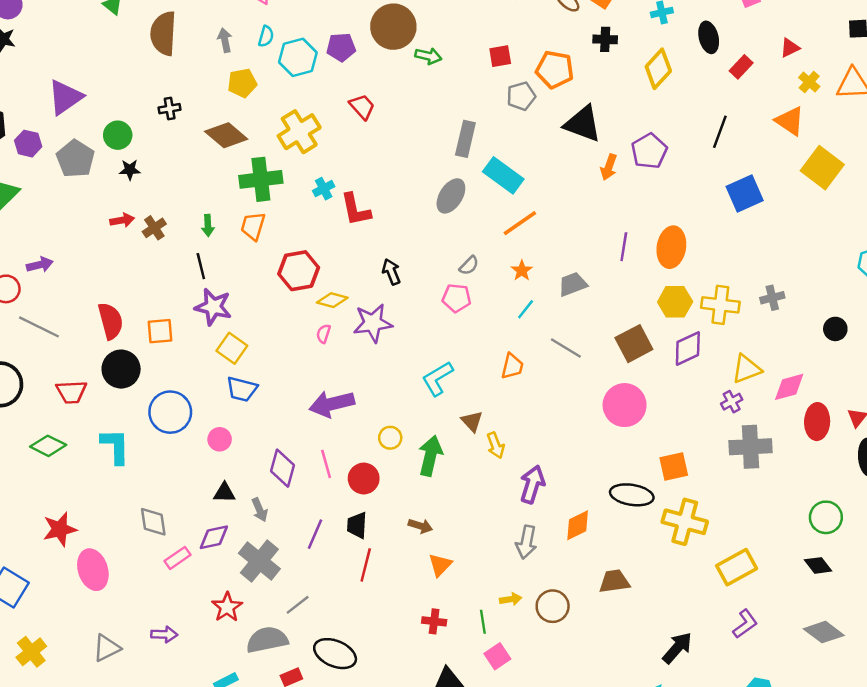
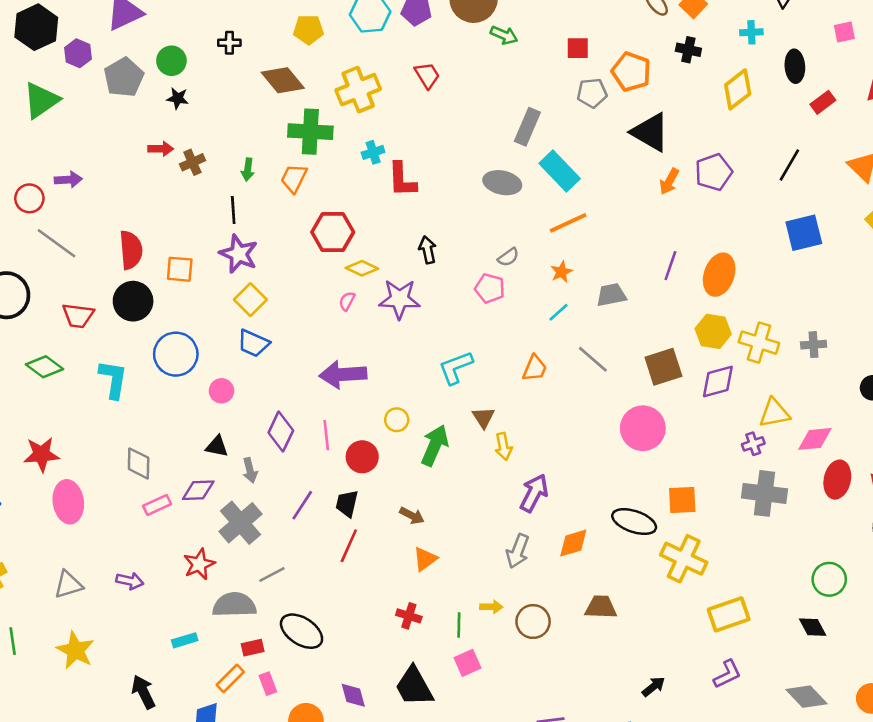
gray ellipse: (451, 196) -> (502, 183), turned 60
black arrow: (677, 648) -> (653, 687), size x0.7

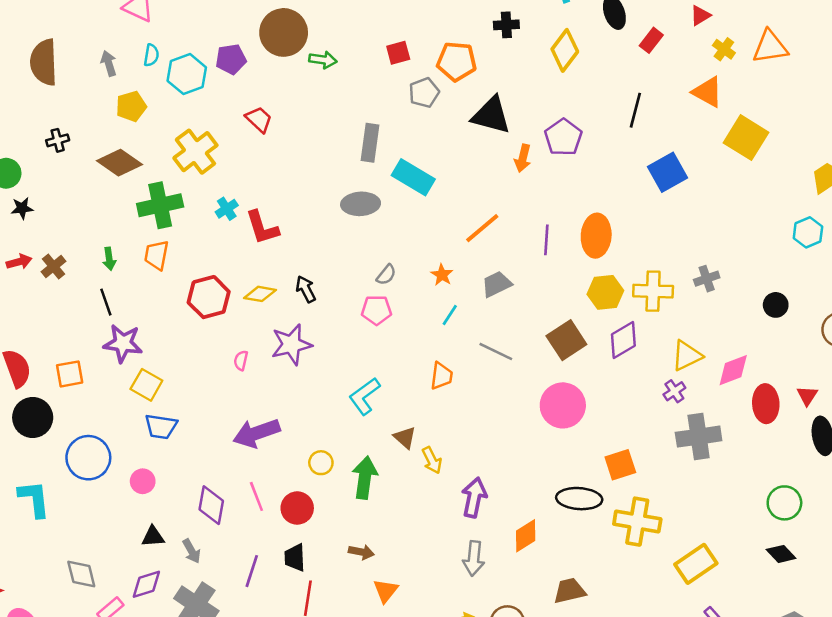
orange line: (568, 223) -> (482, 228), moved
yellow diamond: (362, 268) -> (260, 294), moved

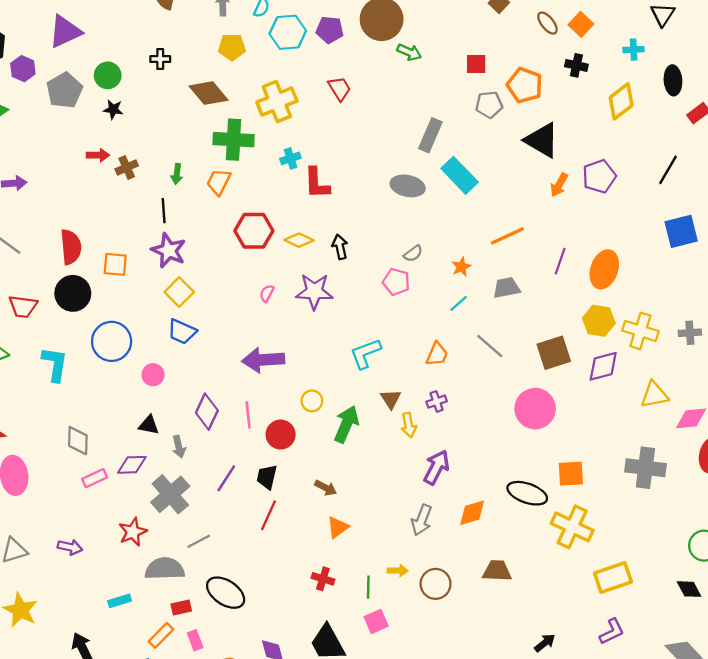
purple cross: (674, 391) -> (437, 402), moved

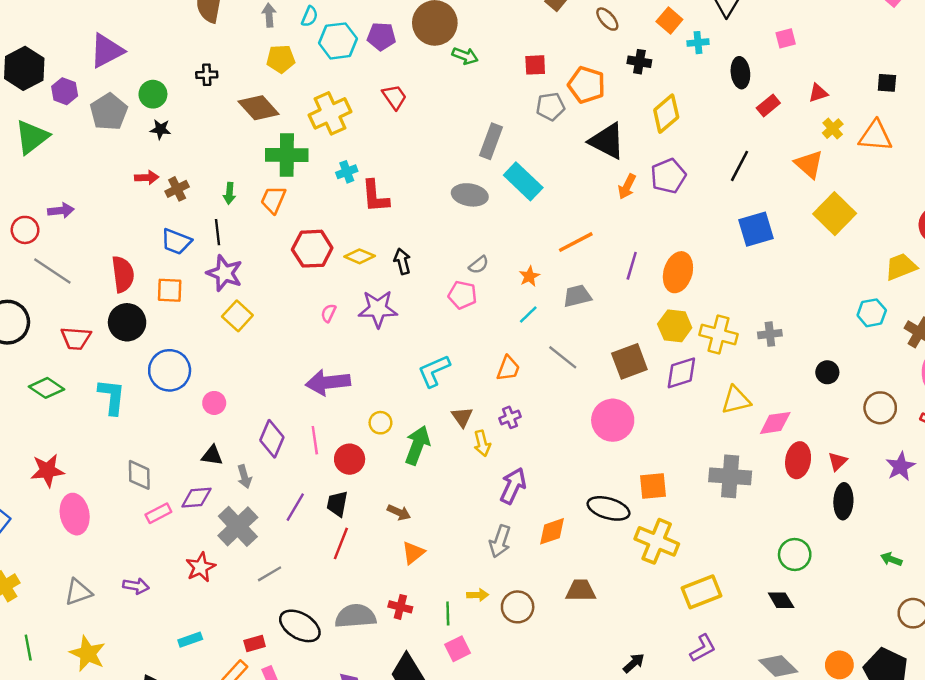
orange square: (581, 24) -> (669, 20), moved
yellow diamond: (621, 101) -> (666, 114), moved
blue trapezoid: (182, 332) -> (176, 242), moved
gray semicircle: (165, 569) -> (355, 616), moved

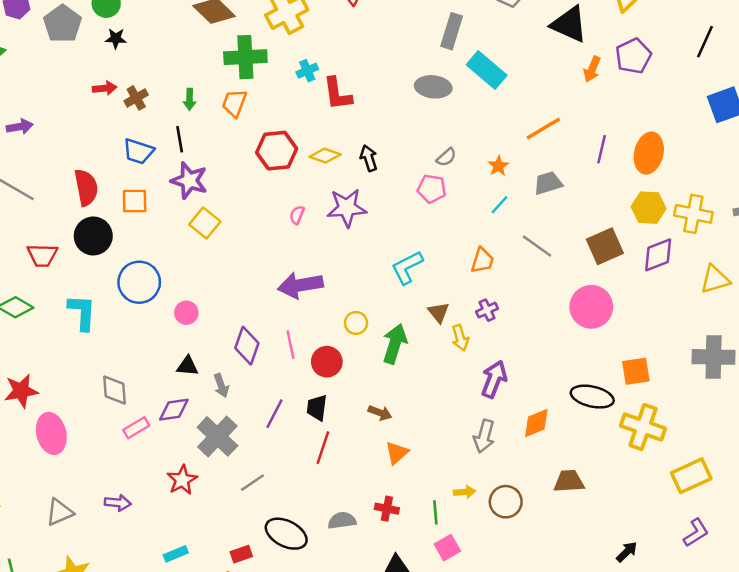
gray semicircle: (355, 616) -> (342, 521), size x0.7

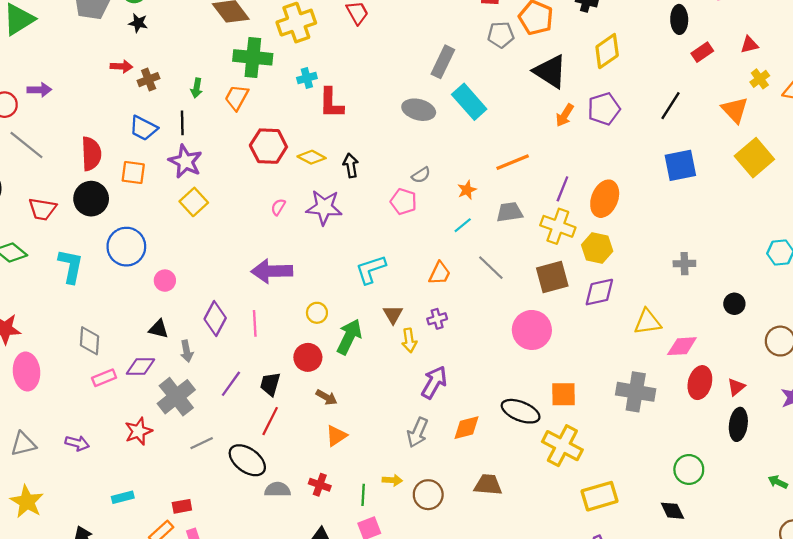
yellow cross: (693, 214) -> (558, 226), moved
red circle: (327, 362) -> (308, 357), moved
black ellipse: (286, 534) -> (247, 460), moved

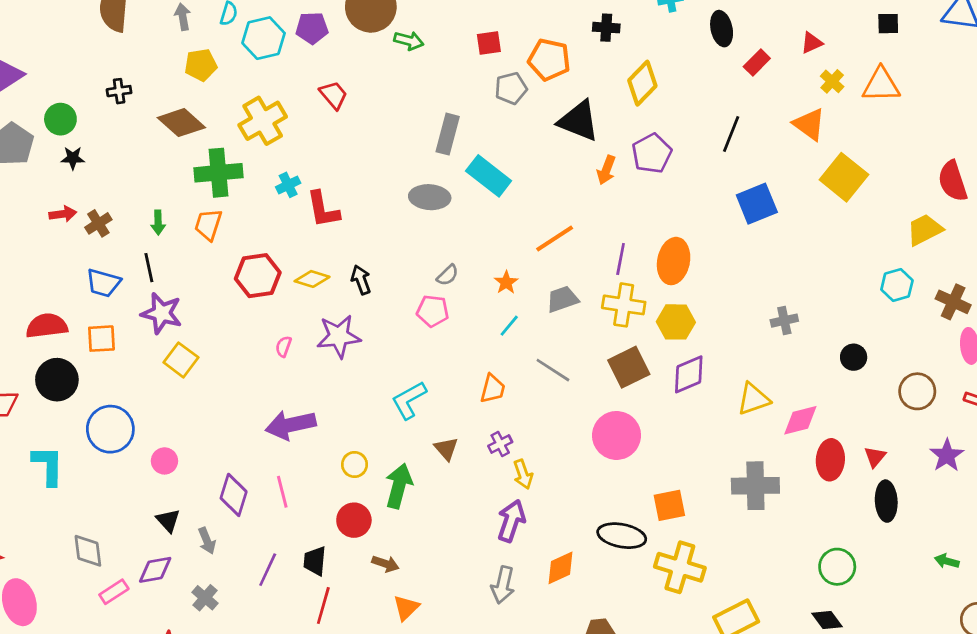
red semicircle: (91, 154) -> (47, 326), turned -84
black triangle: (159, 329) -> (168, 521), turned 45
yellow arrow: (409, 340) -> (523, 474), moved
gray cross: (176, 397) -> (205, 598), size x0.6

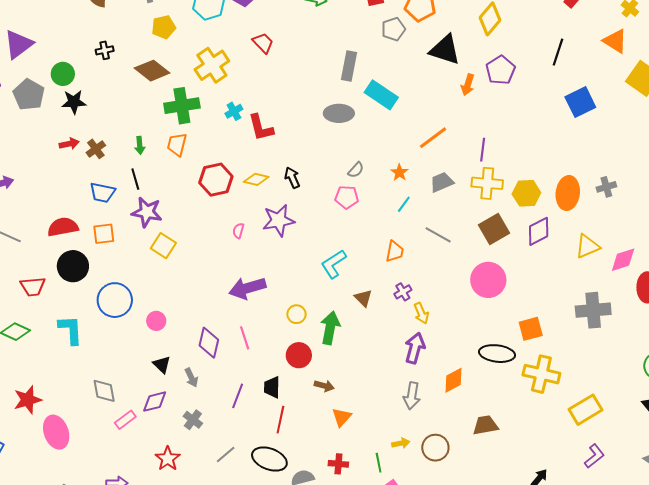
black star: (73, 158) -> (74, 102), size x1.4
orange ellipse: (674, 261) -> (568, 193), moved

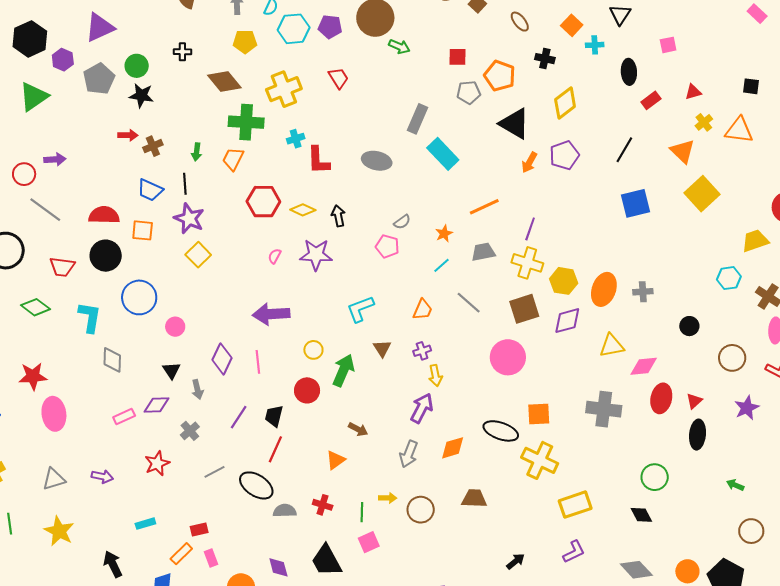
gray ellipse: (339, 113) -> (377, 161), moved
brown arrow: (324, 386) -> (358, 429), moved
gray diamond: (104, 391) -> (112, 360), moved

